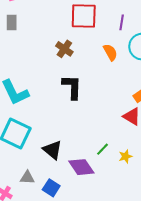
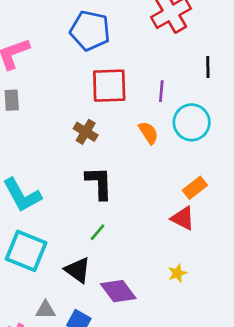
green line: (103, 149) -> (98, 232), moved

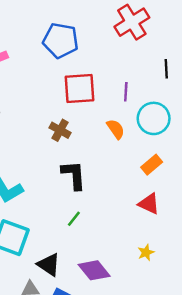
orange rectangle: (195, 188) -> (152, 165), moved
black triangle: (78, 270) -> (49, 265), moved

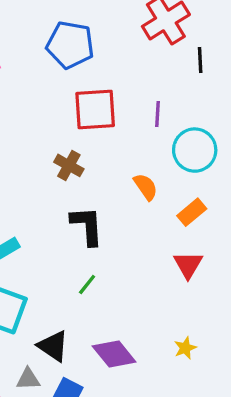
black line: (166, 69) -> (200, 60), moved
orange semicircle: (116, 129) -> (146, 187), moved
red triangle: (149, 204) -> (188, 265), turned 35
yellow star: (146, 252) -> (185, 348), moved

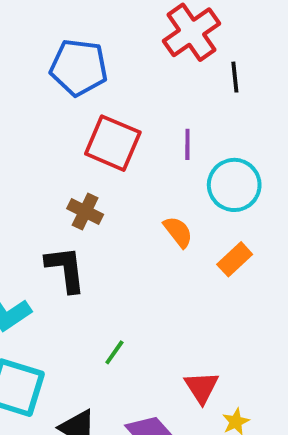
red square: (95, 110) -> (113, 143), turned 30
black L-shape: (87, 226) -> (66, 269), moved
red triangle: (188, 265) -> (202, 387), moved

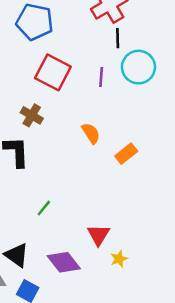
black line: (235, 77) -> (118, 38), moved
cyan circle: (234, 185) -> (138, 67), moved

